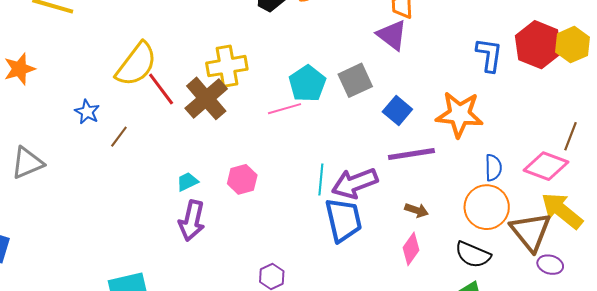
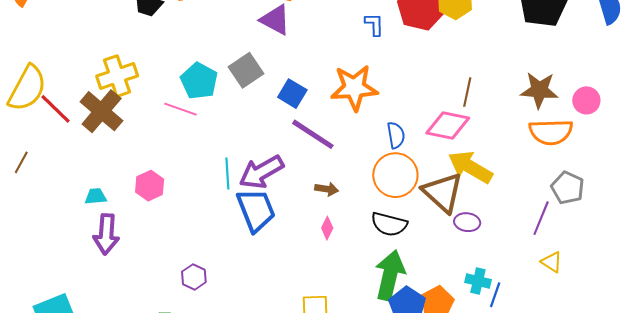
blue L-shape: (489, 55) -> (374, 24), size x0.7
pink line: (285, 109) -> (181, 109), turned 44
purple line: (411, 154) -> (313, 134), turned 51
cyan trapezoid: (187, 182) -> (96, 196), turned 30
pink diamond: (411, 249) -> (327, 228), size x0.7

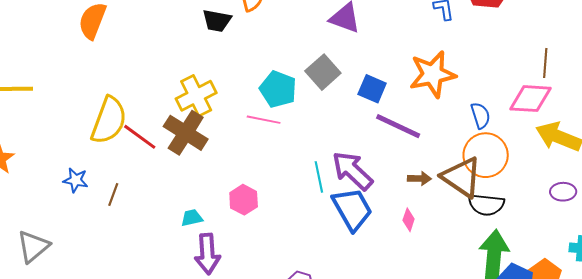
purple arrow: (261, 172) -> (352, 171), turned 81
brown triangle: (443, 192) -> (462, 177), moved
pink diamond: (327, 228) -> (409, 220), moved

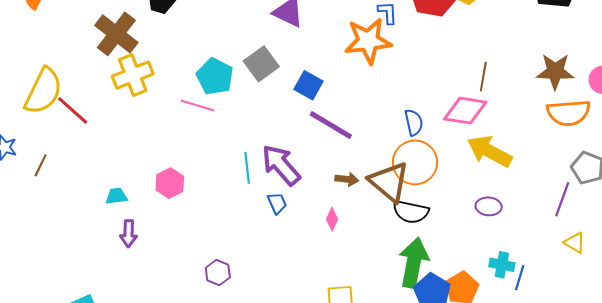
orange star: (433, 74) -> (368, 41), moved
brown cross: (186, 133) -> (116, 34), moved
blue trapezoid: (352, 209) -> (277, 203), size x0.5
purple arrow: (207, 254) -> (129, 234), size x0.7

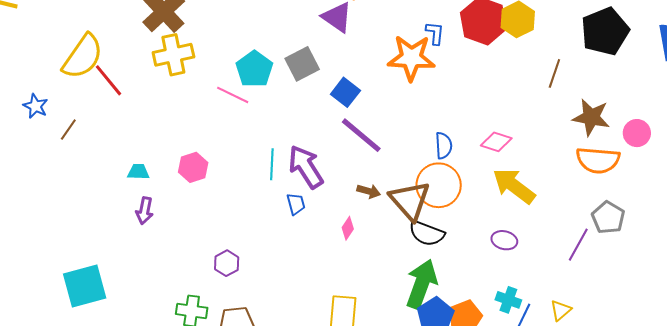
brown line: (483, 76) -> (554, 73), moved
pink diamond: (465, 111) -> (496, 142), size x0.7
yellow triangle: (575, 243) -> (561, 310), moved, turned 40

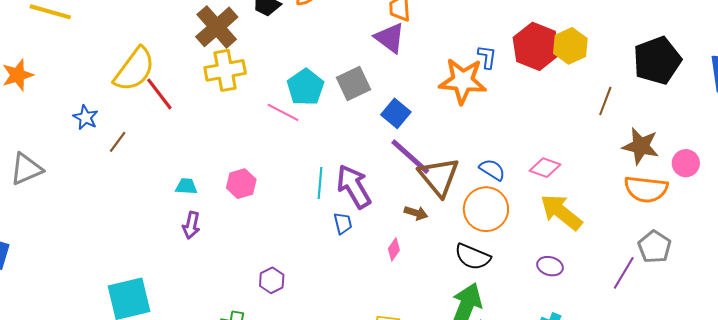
blue semicircle: (444, 146) -> (492, 170), turned -56
brown triangle: (410, 200) -> (439, 177), moved

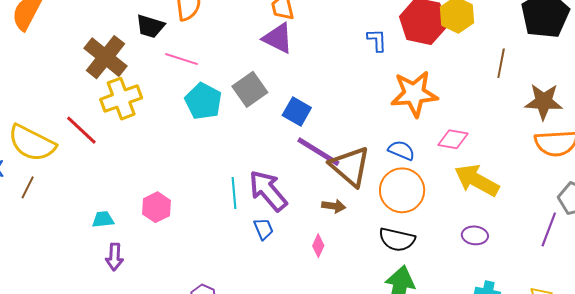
yellow semicircle: (134, 69) -> (32, 143), moved, turned 90
orange star: (463, 81) -> (414, 94), moved
red line: (159, 94) -> (81, 130), moved
pink line: (283, 112) -> (182, 59), moved

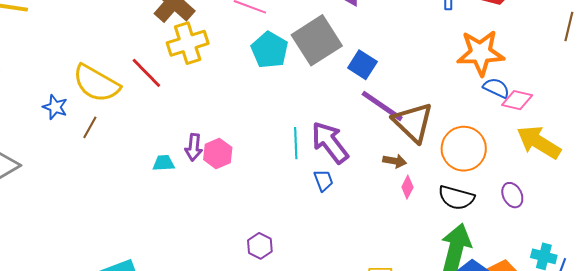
gray square: (250, 89) -> (317, 40), size x1.4
blue semicircle: (401, 150) -> (496, 88), moved
purple ellipse: (475, 235) -> (512, 195), moved, turned 55
pink diamond: (318, 246) -> (407, 187), moved
purple arrow: (114, 257) -> (194, 147), moved

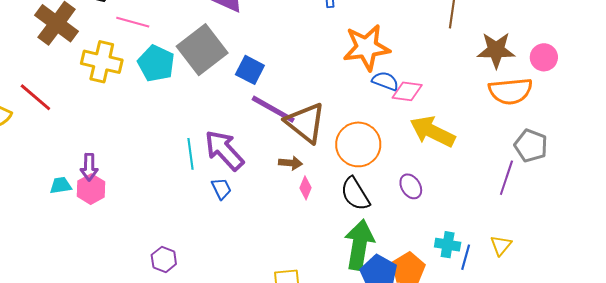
yellow cross: (188, 43) -> (102, 62), moved, turned 36
pink hexagon: (218, 153) -> (91, 189), moved
black semicircle: (456, 198) -> (355, 194), turned 48

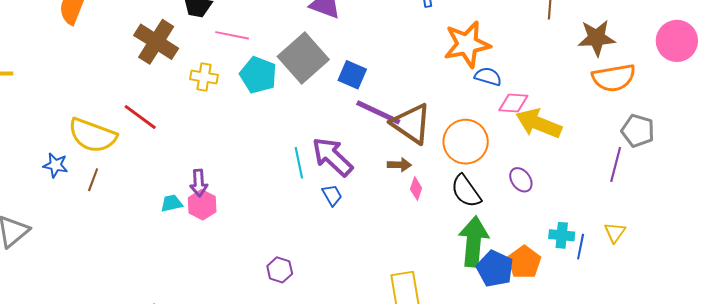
pink circle: (544, 57) -> (677, 41), moved, size x1.5
yellow cross: (102, 62) -> (204, 77), size x0.7
pink diamond: (407, 91) -> (513, 103), moved

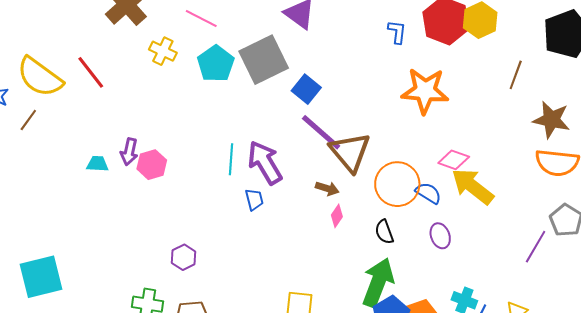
blue semicircle: (488, 77) -> (428, 193), moved
black semicircle: (466, 191) -> (384, 232), size x0.7
pink hexagon: (202, 205) -> (152, 165), moved

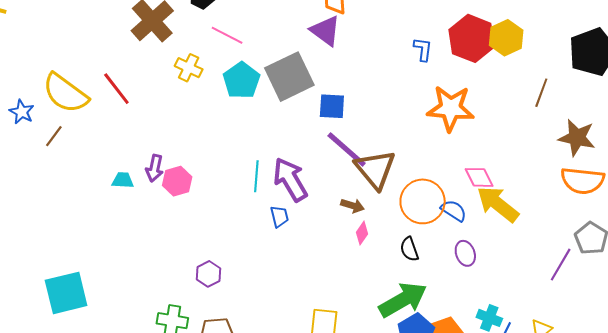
blue square: (306, 89) -> (332, 106), turned -36
pink diamond: (454, 160) -> (479, 177), turned 44
green arrow: (378, 282) -> (403, 300), turned 39

